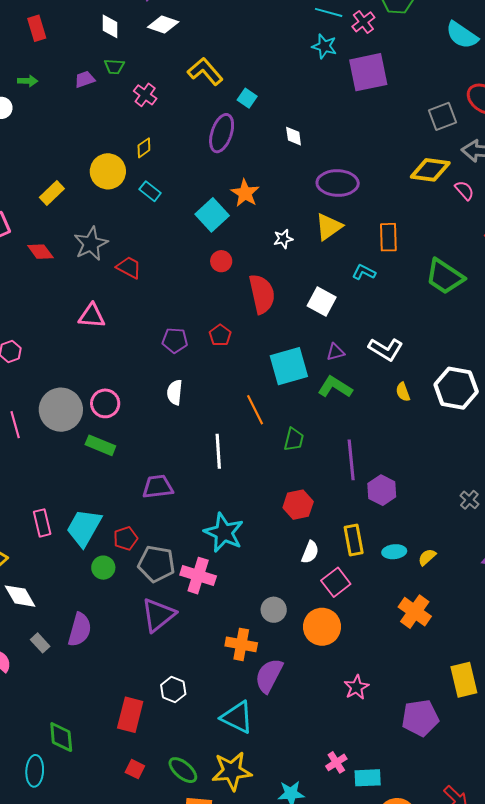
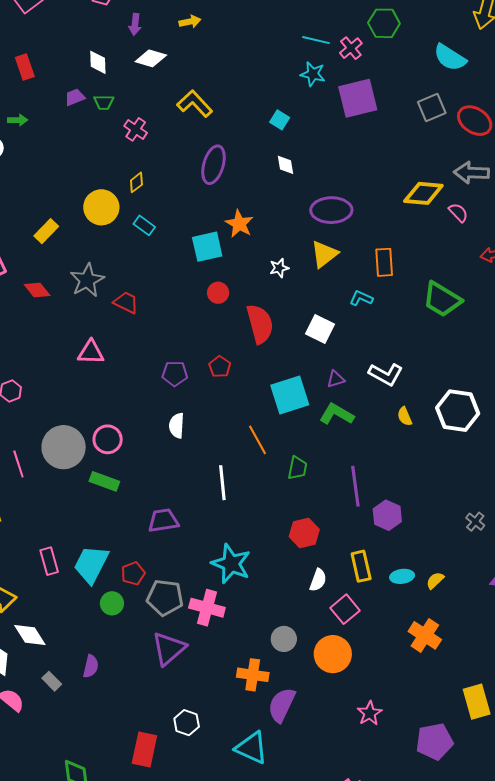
purple trapezoid: (85, 79) -> (75, 97), moved
cyan square: (247, 98) -> (280, 120), moved
gray square: (442, 116) -> (432, 107), moved
cyan square: (212, 215) -> (207, 247), turned 32
purple semicircle: (80, 630) -> (91, 666), size x0.7

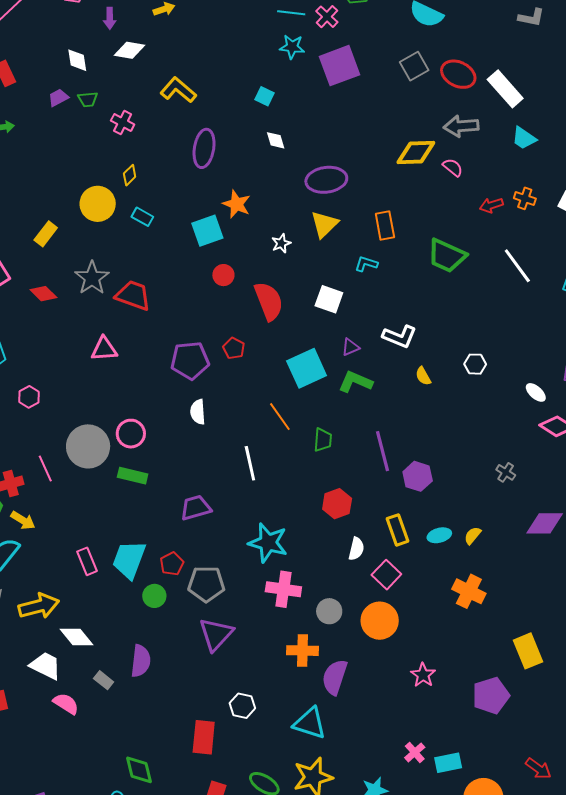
red trapezoid: (126, 302) -> (133, 295), size x1.4
purple pentagon: (175, 374) -> (190, 360), size x1.5
white hexagon: (458, 411) -> (475, 364), size x0.5
pink cross: (207, 608) -> (283, 589), moved
purple semicircle: (91, 666) -> (141, 661), size x1.4

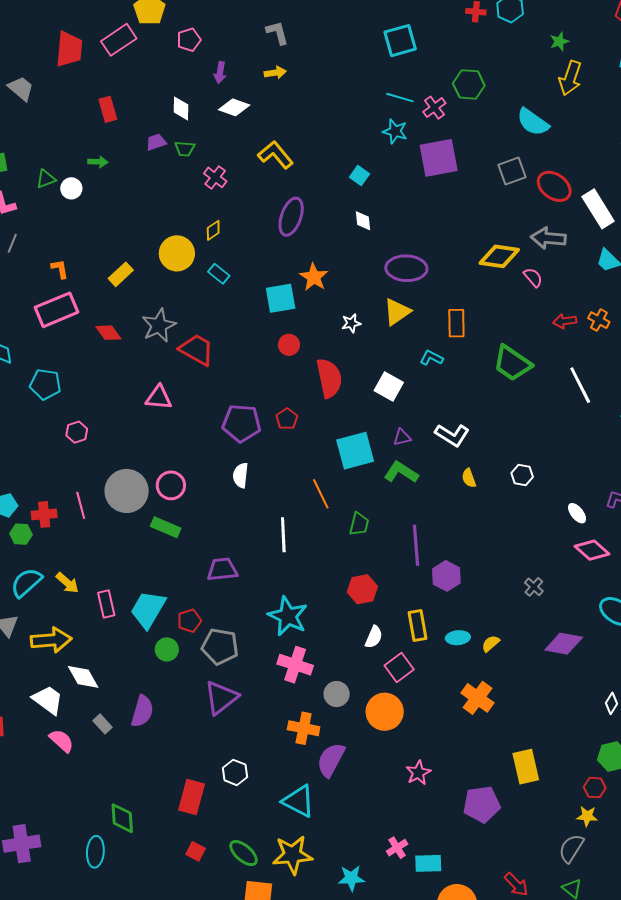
yellow arrow: (23, 520) -> (67, 583), moved

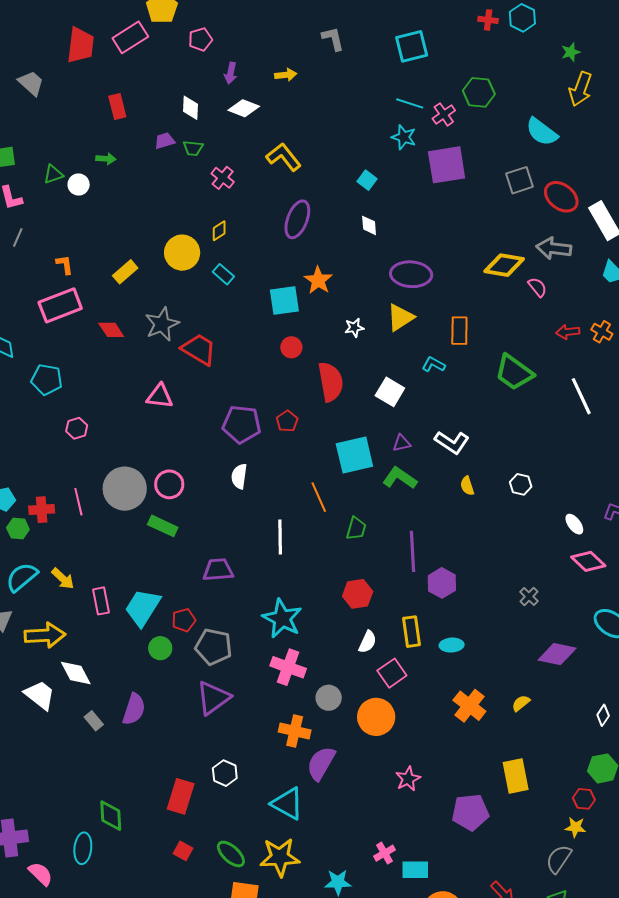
gray L-shape: (277, 33) -> (333, 39), moved
yellow semicircle: (491, 644) -> (521, 703), moved
pink semicircle: (62, 741) -> (41, 874), moved

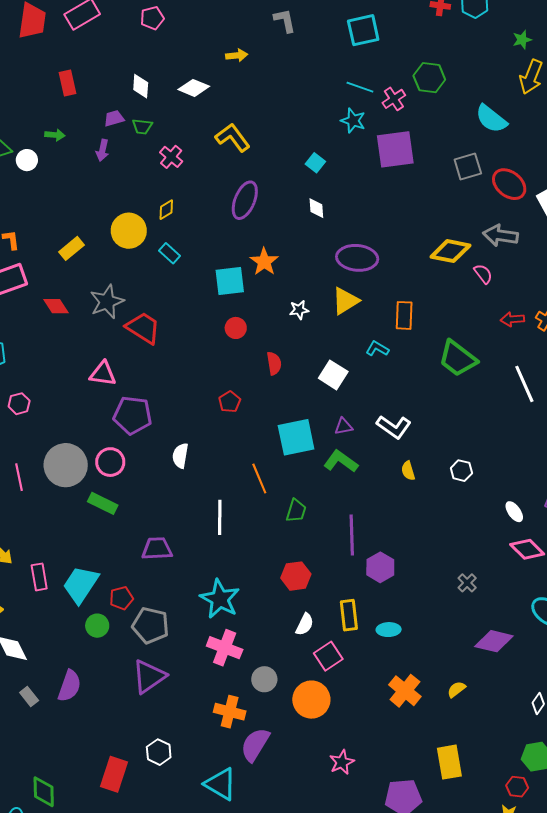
purple arrow: (231, 73) -> (102, 150), moved
red semicircle: (331, 382) -> (274, 363), size x0.6
purple pentagon: (242, 424) -> (133, 415), moved

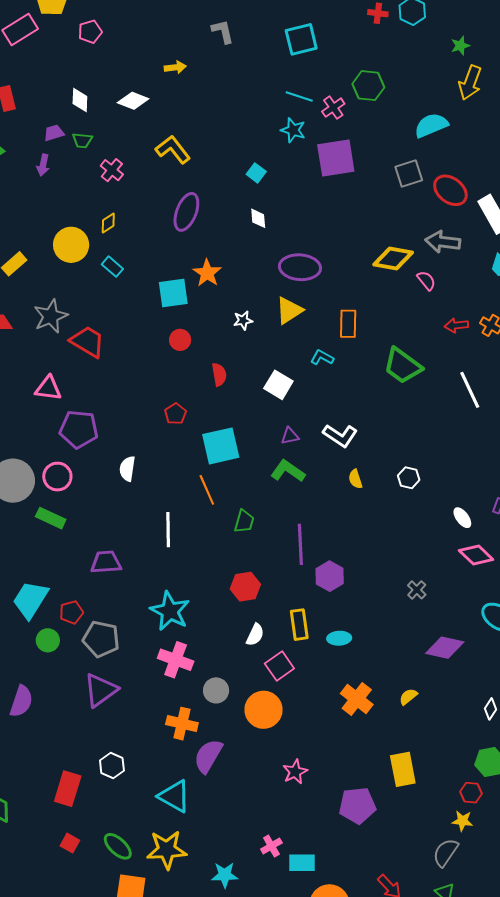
cyan semicircle: (491, 119) -> (431, 125), turned 120
cyan square: (296, 437) -> (221, 446), moved

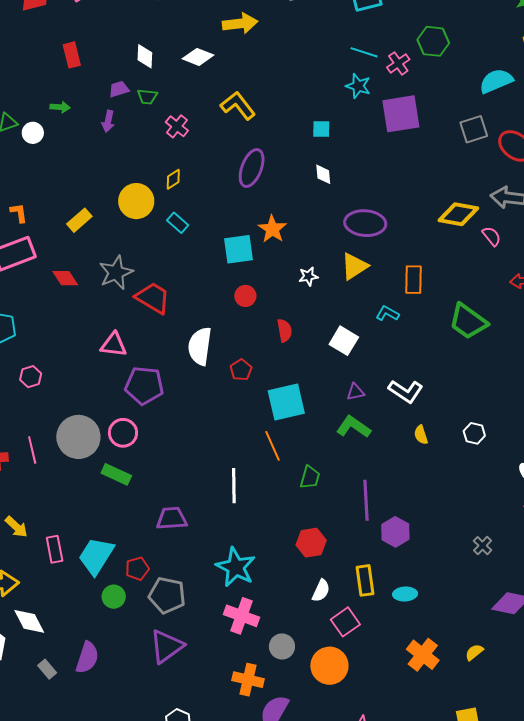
yellow arrow: (175, 67) -> (240, 23), size x1.6
cyan square: (256, 173) -> (321, 129), turned -36
white semicircle: (127, 469) -> (200, 346), moved, size x1.5

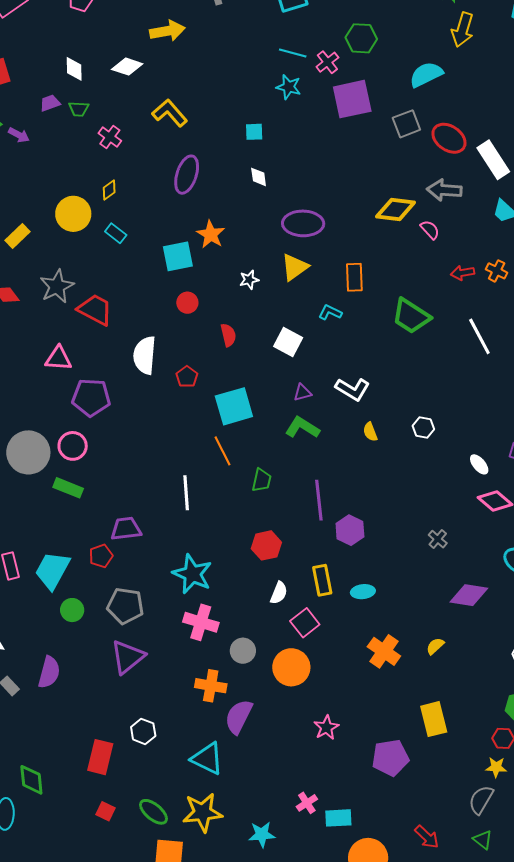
purple square: (401, 114) -> (352, 99), moved
purple arrow: (108, 121) -> (19, 135), moved, turned -70
red pentagon: (137, 569) -> (101, 556), moved

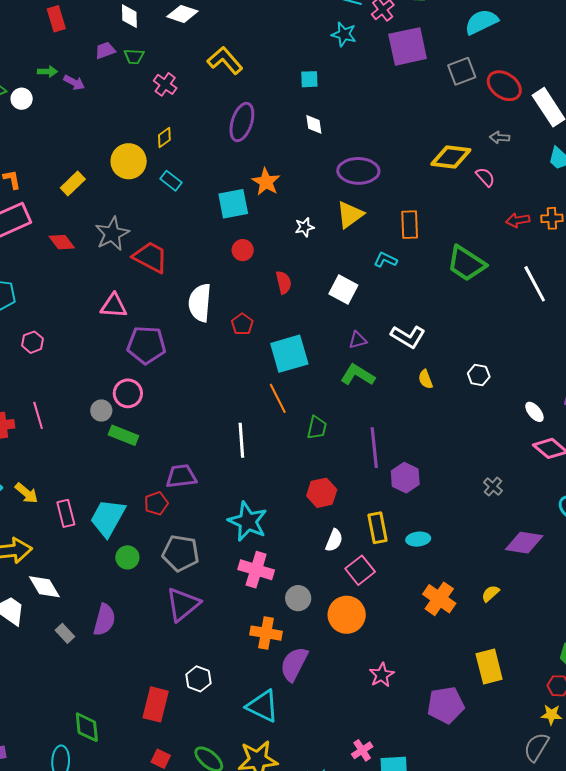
gray arrow: (444, 190) -> (500, 138), size x0.6
orange cross: (497, 271) -> (552, 218), turned -30
gray circle: (28, 452) -> (101, 410), moved, size x0.5

